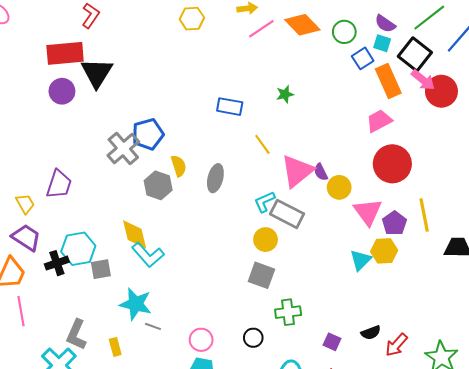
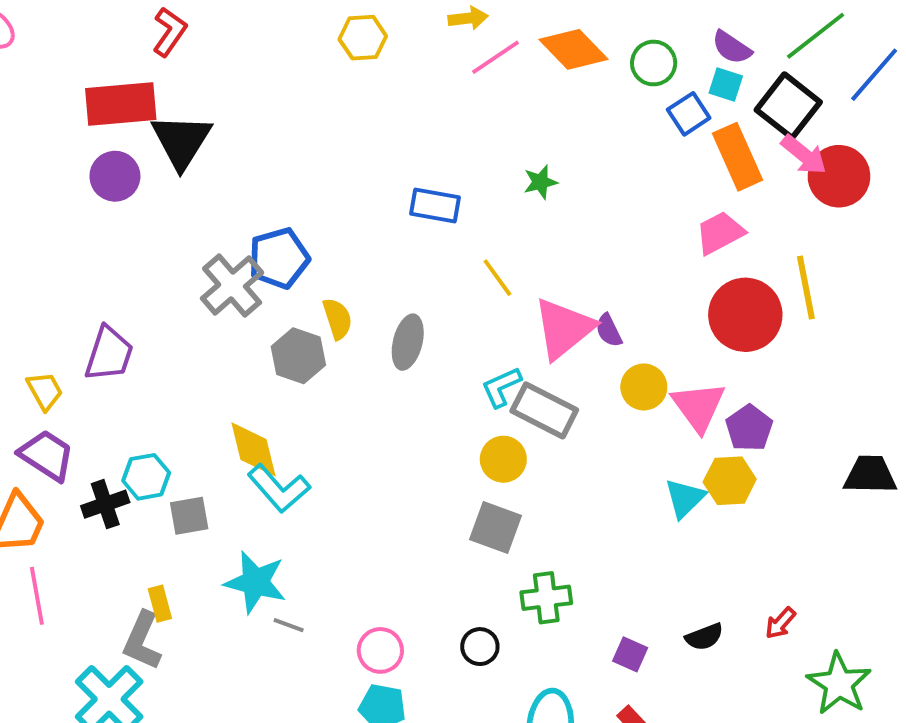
yellow circle: (339, 187) -> (644, 387), moved
yellow line: (424, 215) -> (806, 287), moved
cyan hexagon: (78, 249) -> (146, 477), size x0.7
red arrow: (396, 345) -> (780, 623), moved, size x0.7
yellow rectangle: (115, 347) -> (160, 604), moved

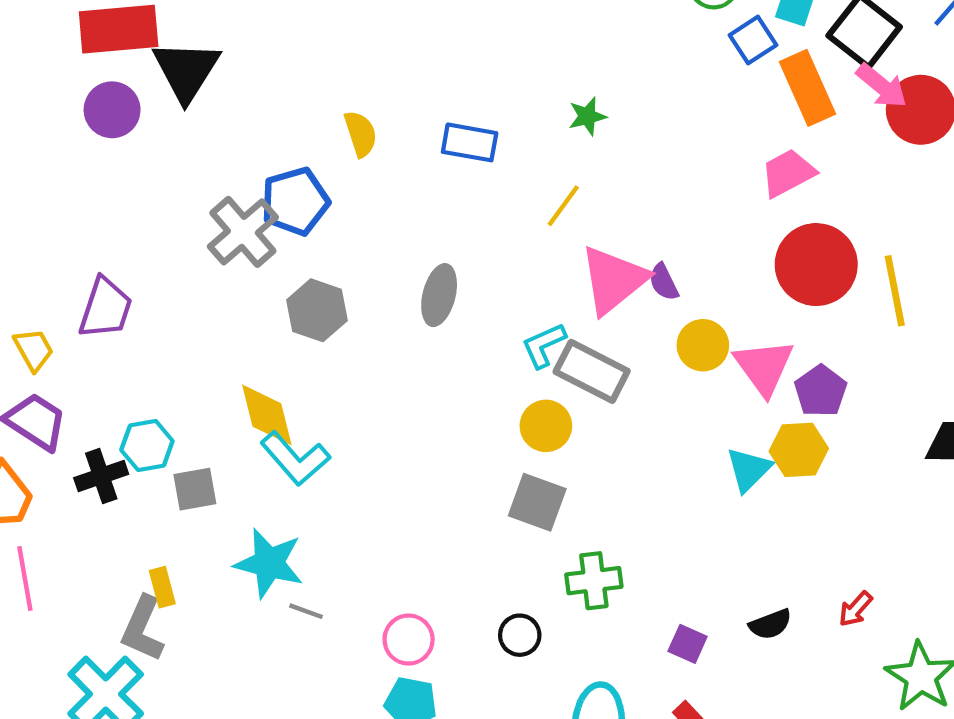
yellow line: (497, 278) -> (563, 206), moved, turned 72
yellow line: (806, 287) -> (895, 291), moved
yellow semicircle: (337, 319) -> (361, 134), moved

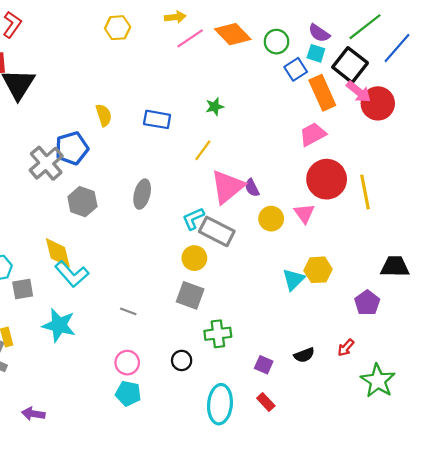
pink triangle: (764, 367) -> (304, 213), moved, size x0.7
purple pentagon: (821, 391) -> (367, 303), moved
gray line: (306, 611) -> (128, 311), moved

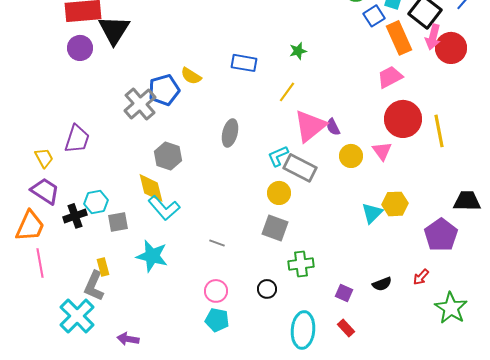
pink arrow: (359, 92) -> (433, 37), turned 65
yellow semicircle: (104, 115) -> (191, 76), moved, turned 140
gray hexagon: (82, 202) -> (168, 156), moved
purple pentagon: (367, 303) -> (441, 235), size x1.4

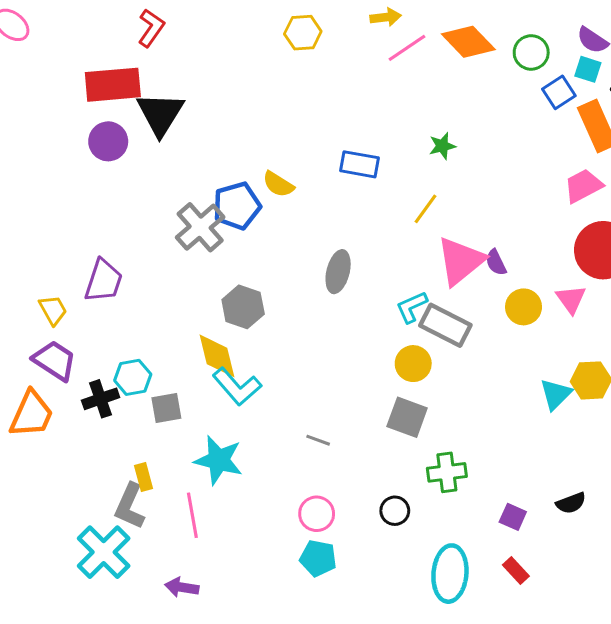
pink line: (40, 263) -> (192, 515), moved

